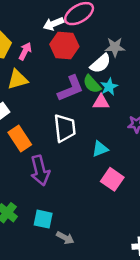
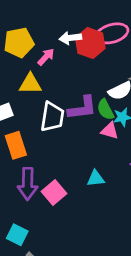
white arrow: (53, 24) -> (70, 38), moved
red hexagon: (64, 45) -> (90, 43), moved
white trapezoid: (65, 128) -> (52, 117), moved
pink square: (112, 179) -> (54, 193), moved

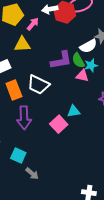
white trapezoid: (52, 117) -> (38, 85), moved, turned 110
pink square: (54, 193) -> (59, 124), moved

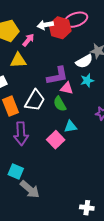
green semicircle: (78, 60) -> (60, 104), moved
pink triangle: (82, 76) -> (67, 88), moved
white trapezoid: (38, 85) -> (35, 100), turned -85
gray arrow: (32, 174) -> (30, 189), size x1.5

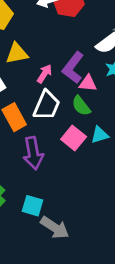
pink arrow: (28, 40) -> (44, 74), moved
purple L-shape: (57, 76) -> (73, 68), turned 145
pink square: (56, 140) -> (74, 138), moved

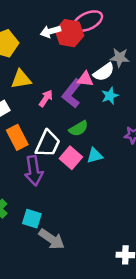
pink triangle: (88, 83) -> (85, 79), moved
white trapezoid: (47, 105) -> (48, 144), moved
green semicircle: (81, 106) -> (79, 128), turned -84

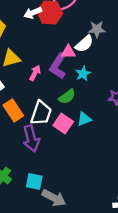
cyan star: (110, 96) -> (83, 74), moved

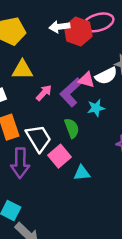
green semicircle: (67, 97) -> (72, 128), turned -90
white trapezoid: (41, 113) -> (39, 138), turned -65
cyan triangle: (84, 119) -> (82, 173), moved

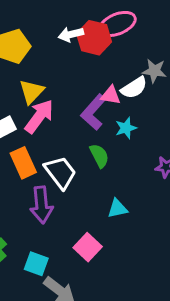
yellow triangle: (22, 70) -> (32, 91), turned -40
pink arrow: (44, 93) -> (39, 116), moved, size x1.6
pink square: (59, 156) -> (88, 247), moved

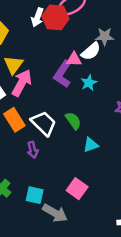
white arrow: (71, 34) -> (37, 17), turned -48
green semicircle: (99, 156) -> (73, 121), moved
purple arrow: (41, 205) -> (33, 150), size x0.6
pink square: (88, 247) -> (77, 189), moved

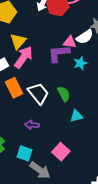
purple L-shape: (63, 74) -> (59, 53), turned 45
purple arrow: (33, 150) -> (32, 125), moved, turned 104

